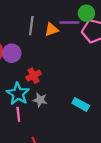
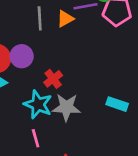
gray star: (40, 100) -> (66, 107), size x1.5
pink line: (18, 114) -> (36, 138), moved

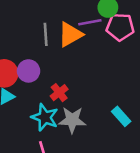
orange triangle: (65, 19) -> (70, 34), size x1.5
cyan rectangle: (117, 104) -> (121, 116), turned 30

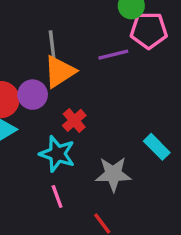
purple line: (90, 22) -> (113, 55), moved
orange triangle: (70, 34) -> (60, 72), moved
gray star: (72, 120) -> (113, 174), moved

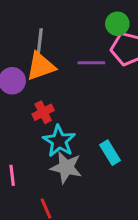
cyan star: (57, 154) -> (59, 141), moved

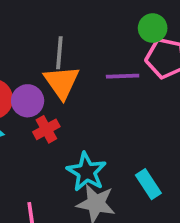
orange triangle: (41, 66) -> (62, 82), turned -44
red cross: (43, 112) -> (46, 129), moved

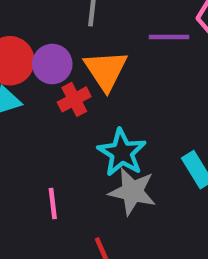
orange triangle: (62, 82) -> (106, 70), moved

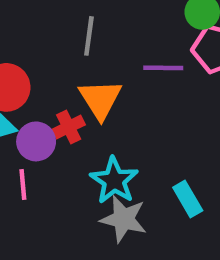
purple circle: (52, 64) -> (36, 141), moved
pink line: (53, 203) -> (23, 184), moved

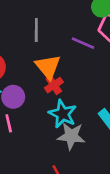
purple line: (163, 68) -> (83, 43), turned 30
red cross: (69, 127) -> (54, 85), moved

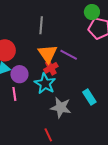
purple line: (83, 43) -> (69, 55), moved
cyan star: (63, 114) -> (45, 84), moved

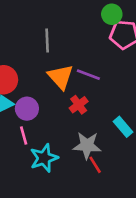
red cross: (51, 68) -> (79, 105), moved
cyan star: (45, 84) -> (44, 158), moved, turned 30
red line: (48, 135) -> (95, 165), moved

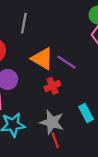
gray line: (47, 40) -> (24, 23), moved
orange triangle: (61, 77) -> (42, 59), turned -30

